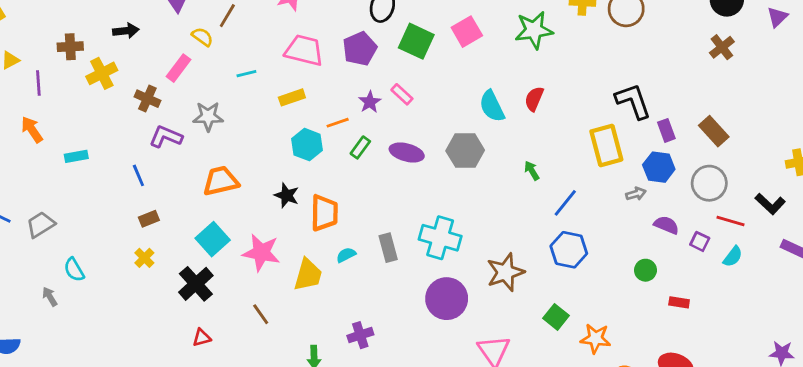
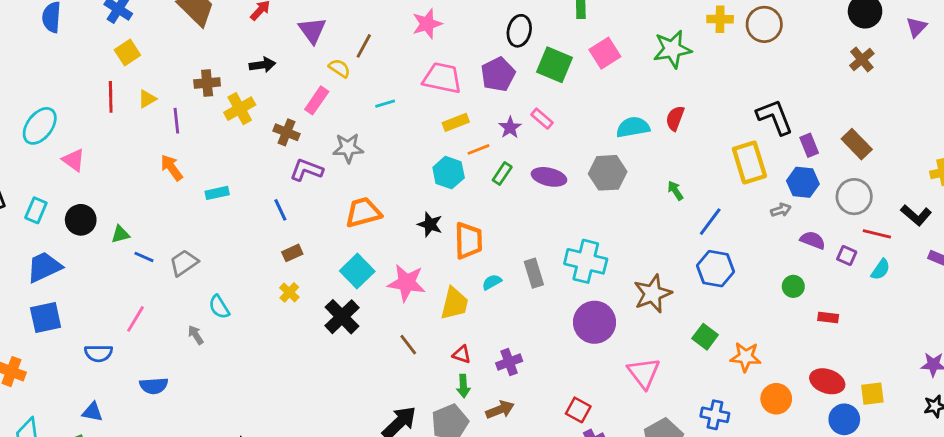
yellow rectangle: (292, 97) -> (456, 122), moved
cyan semicircle: (492, 106) -> (633, 127), turned 108
red triangle: (202, 338) -> (462, 354), moved, turned 36

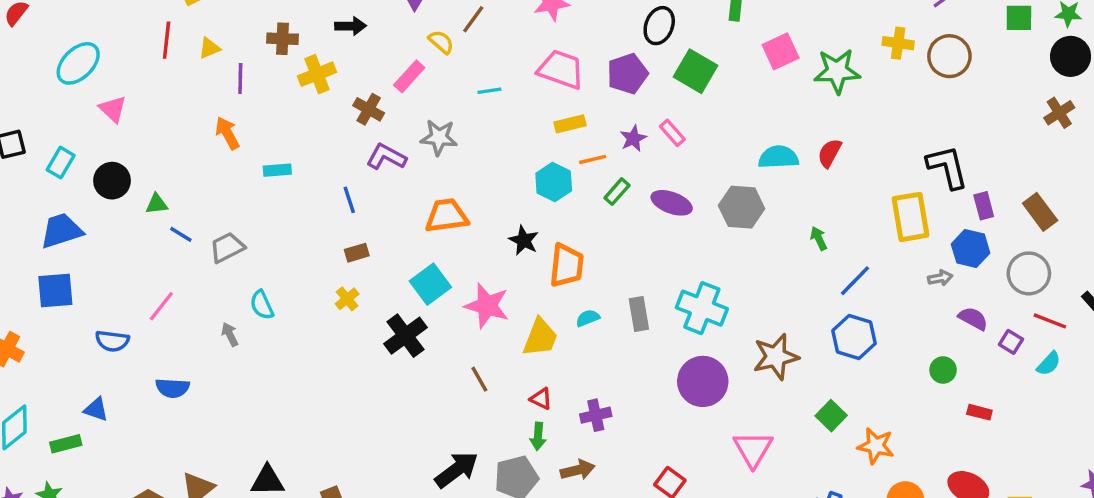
pink square: (605, 53) -> (781, 51), moved

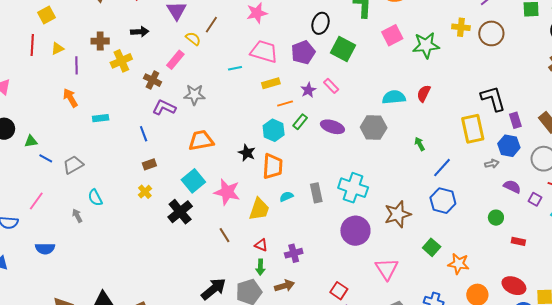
cyan line: (489, 91) -> (235, 68), moved
cyan hexagon: (554, 182) -> (274, 130), moved

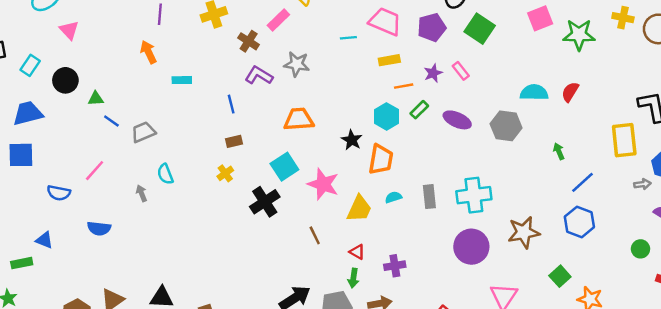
cyan cross: (353, 188) -> (474, 195), turned -32

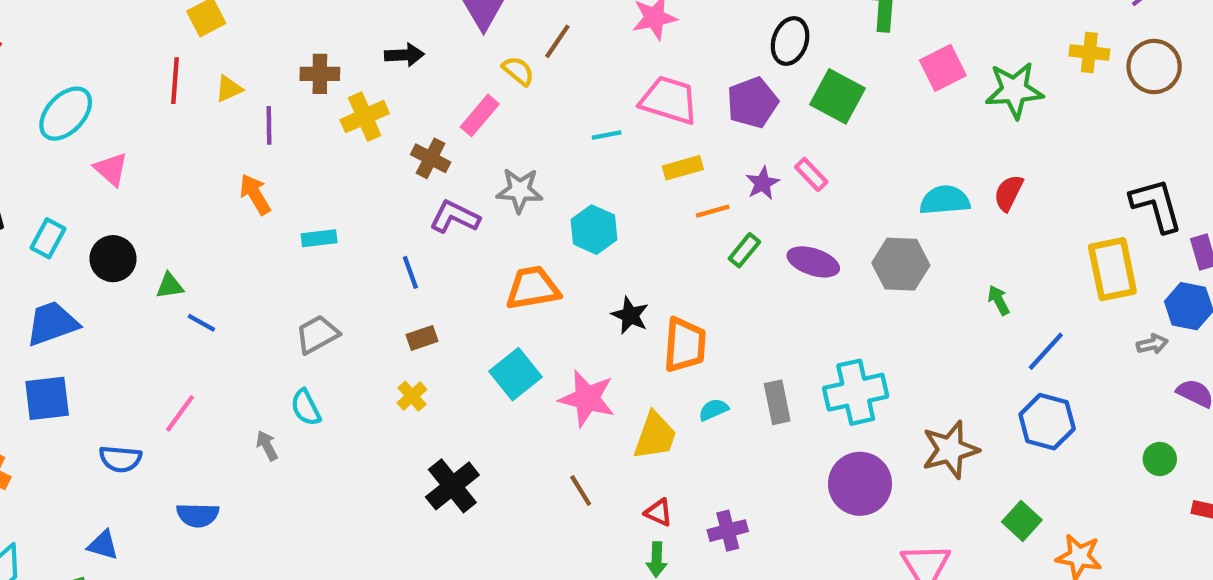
cyan hexagon: (387, 116) -> (594, 230), moved
gray trapezoid: (143, 132) -> (317, 334), moved
black cross: (265, 202) -> (452, 486), moved

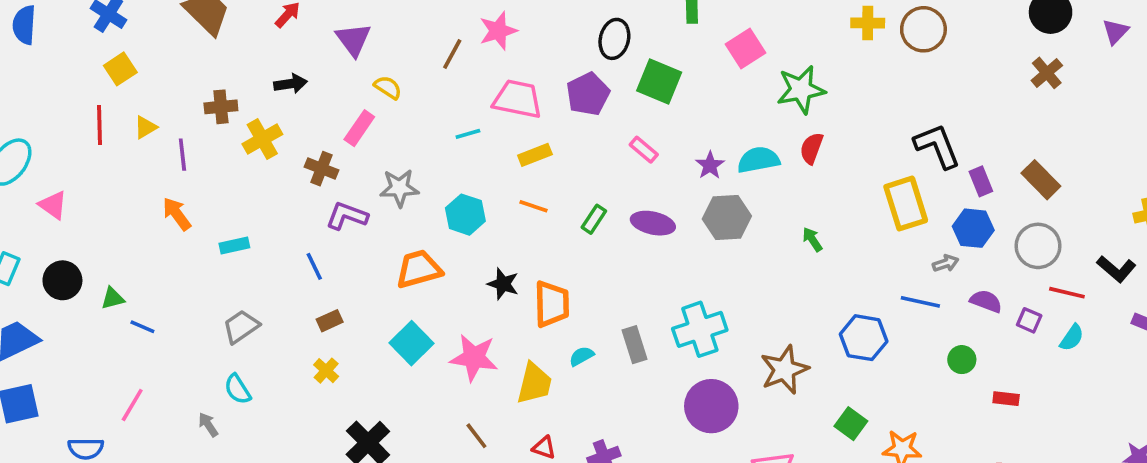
brown line: (557, 41) -> (452, 54), moved
green star: (1014, 90) -> (801, 90), moved
purple star: (763, 183) -> (710, 165), moved
orange line: (713, 211) -> (533, 206), moved, turned 40
blue line: (1046, 351) -> (920, 302), moved, turned 66

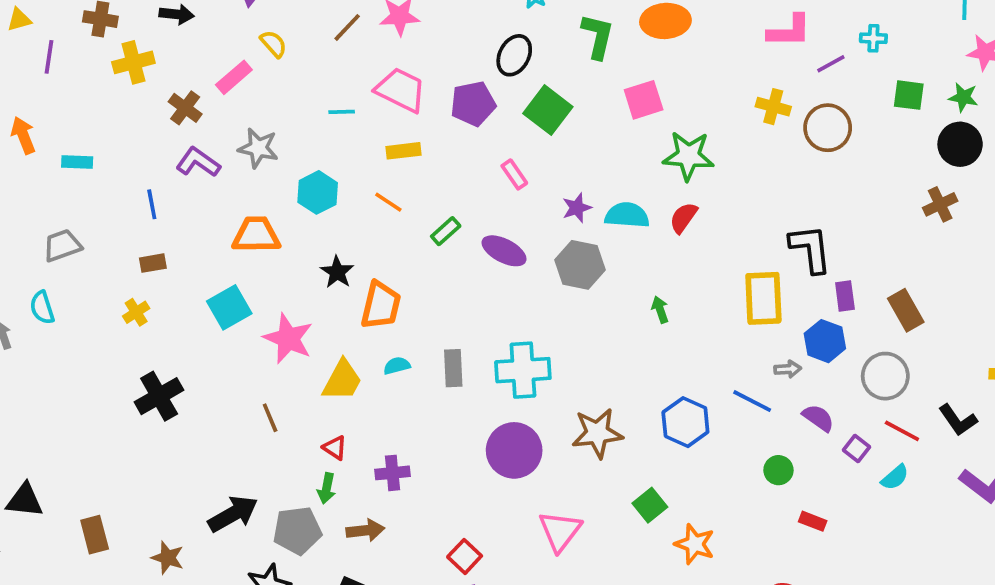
orange arrow: (177, 214) -> (23, 135), moved

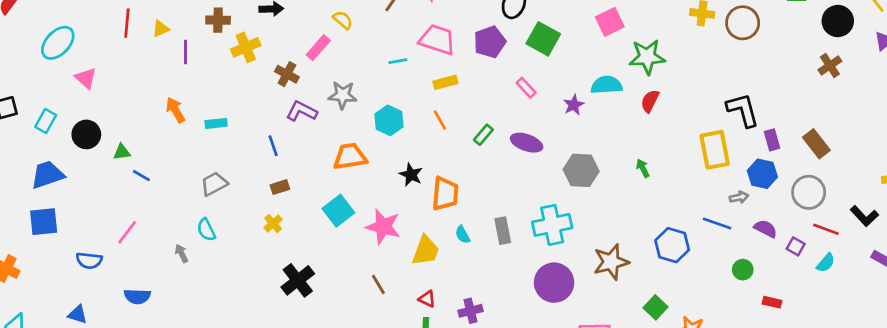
orange line: (388, 202) -> (440, 120), turned 35
cyan semicircle: (627, 215) -> (607, 85), moved
gray hexagon: (580, 265) -> (581, 170), moved
cyan semicircle: (397, 366) -> (463, 235), turned -96

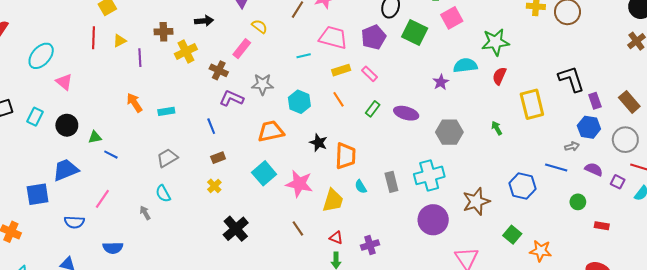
pink square: (610, 22) -> (452, 18), moved
pink rectangle: (526, 88) -> (370, 74), moved
yellow rectangle: (715, 150) -> (532, 104), moved
blue trapezoid: (47, 175) -> (66, 170), moved

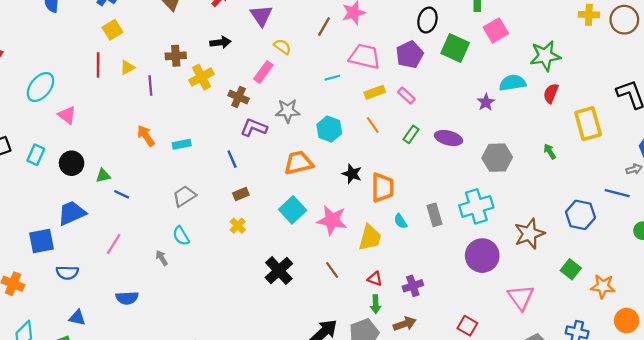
blue semicircle: (74, 222) -> (67, 273), moved
black cross: (236, 229) -> (279, 271), moved

